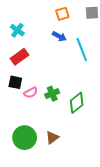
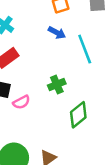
green cross: (52, 94) -> (57, 84), moved

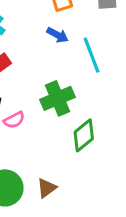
green cross: (57, 84) -> (57, 98), size x1.5

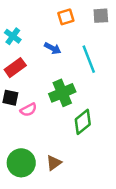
blue arrow: (57, 35) -> (53, 48), moved

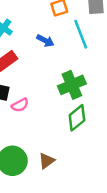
cyan line: (89, 59) -> (81, 34), moved
green cross: (62, 93) -> (72, 85), moved

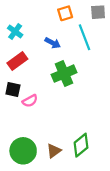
green cross: (72, 85) -> (64, 74), moved
green diamond: (77, 118) -> (81, 145), moved

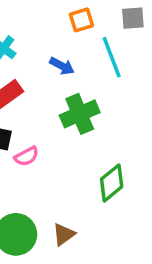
green diamond: (81, 145) -> (112, 183), moved

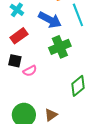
blue arrow: (62, 66) -> (50, 20), size x1.6

